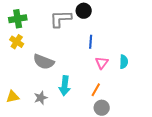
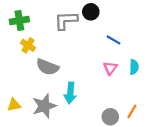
yellow cross: (17, 42) -> (28, 45), moved
blue line: (91, 42) -> (114, 40), moved, turned -64
orange line: (96, 90) -> (132, 111), moved
gray star: (41, 98) -> (44, 106), size x1.6

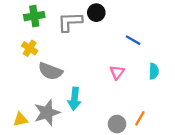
green cross: (19, 20) -> (34, 16), moved
blue line: (114, 40) -> (133, 40), moved
cyan semicircle: (134, 67) -> (154, 71), moved
yellow triangle: (14, 105) -> (20, 119), moved

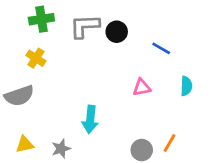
black circle: (96, 13) -> (117, 32), moved
gray semicircle: (50, 71) -> (19, 96), moved, turned -40
pink triangle: (117, 72) -> (142, 87), turned 42
gray star: (47, 113) -> (61, 149), moved, size x0.6

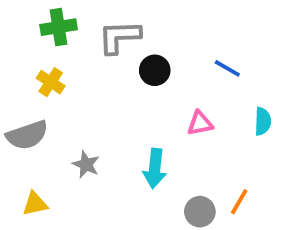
black circle: (117, 32) -> (155, 70), moved
cyan arrow: (90, 119) -> (155, 168), moved
gray star: (61, 149) -> (86, 165), moved, turned -30

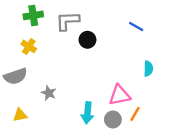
blue line: (227, 68) -> (136, 27), moved
pink triangle: (200, 123) -> (120, 95), moved, size x1.5
cyan arrow: (155, 168) -> (87, 113), moved

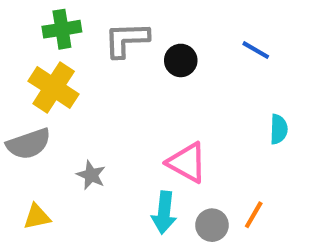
black circle: (87, 40) -> (181, 60), moved
yellow cross: (29, 46) -> (54, 88), size x1.6
pink triangle: (120, 95) -> (187, 163), moved, turned 40

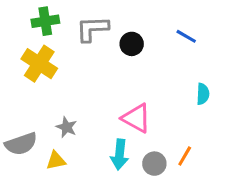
gray semicircle: (29, 144) -> (21, 144), moved
yellow triangle: (37, 217) -> (56, 161), moved

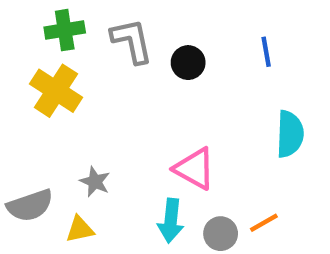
gray L-shape: (92, 29) -> (132, 41), turned 80
blue line: (186, 36) -> (266, 52), turned 50
cyan semicircle: (203, 94) -> (290, 134), size x1.5
orange line: (185, 156) -> (264, 223), turned 30

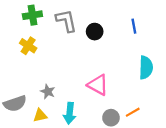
yellow cross: (56, 91) -> (28, 46), size x0.7
cyan arrow: (171, 221) -> (70, 113), moved

